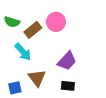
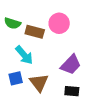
brown rectangle: (33, 30) -> (35, 32), turned 54
blue square: (15, 88) -> (16, 78), moved

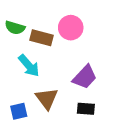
blue square: (16, 78) -> (19, 111), moved

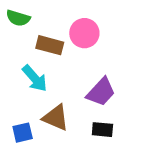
green semicircle: (15, 28) -> (18, 18), moved
brown triangle: (47, 99) -> (56, 118), turned -30

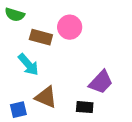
purple trapezoid: (101, 92) -> (101, 82), moved

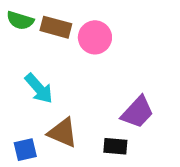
brown rectangle: (41, 37) -> (56, 27), moved

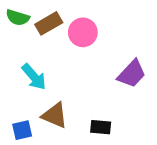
brown rectangle: (56, 27) -> (49, 23), turned -45
purple trapezoid: (137, 112) -> (132, 74), moved

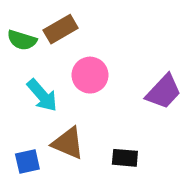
green semicircle: (18, 18) -> (22, 40), moved
pink circle: (83, 32) -> (90, 75), moved

